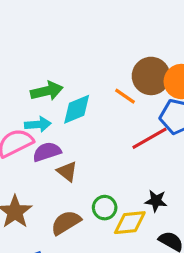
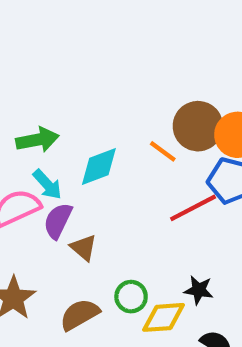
green arrow: (47, 91) -> (37, 140), moved
cyan arrow: (38, 124) -> (47, 184), turned 50
purple semicircle: (47, 152) -> (58, 221), turned -48

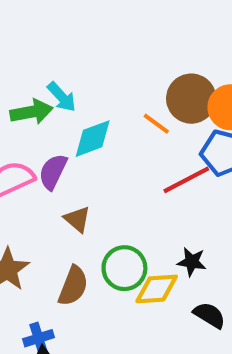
cyan arrow: (47, 184) -> (62, 97), moved
purple semicircle: (58, 221) -> (53, 172), moved
green circle: (131, 297) -> (124, 268), size x1.4
brown semicircle: (80, 315) -> (73, 286), turned 141

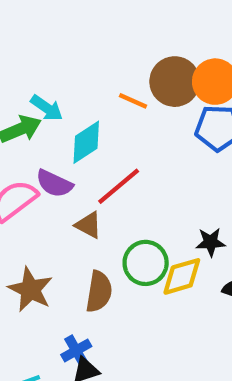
orange line: (156, 124) -> (133, 101), moved
purple semicircle: (53, 172) -> (54, 183), turned -78
red line: (186, 180) -> (119, 186), moved

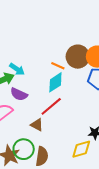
cyan diamond: (86, 142) -> (55, 82), moved
purple semicircle: (54, 183) -> (19, 94), moved
green circle: (146, 263) -> (24, 149), moved

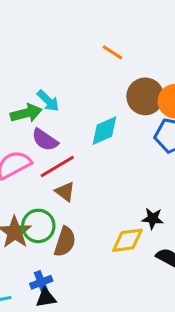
orange line: (58, 66) -> (112, 52), moved
red line: (51, 106) -> (57, 167), moved

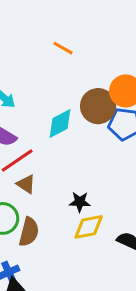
brown circle: (145, 96) -> (98, 106), moved
black star: (153, 218) -> (80, 202), moved

